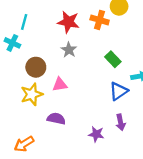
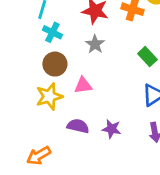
cyan cross: (12, 43) -> (52, 32), moved
purple star: (96, 134) -> (112, 129), moved

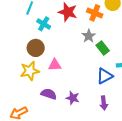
cyan cross: (52, 32) -> (44, 24), moved
gray star: (95, 44) -> (89, 36), moved

